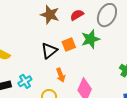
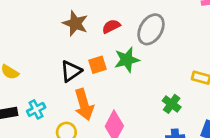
orange arrow: (61, 75) -> (84, 105), size x1.6

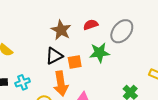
brown star: (75, 23) -> (61, 30), moved
orange square: (98, 65) -> (75, 62), moved

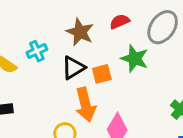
green star: (100, 53) -> (135, 59), turned 30
cyan cross: (23, 82) -> (37, 51), moved

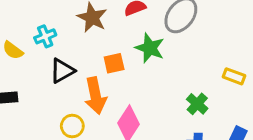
black triangle: (73, 68) -> (62, 71), moved

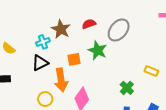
cyan cross: (45, 36) -> (43, 42), moved

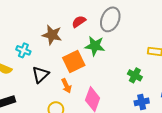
cyan cross: (43, 42) -> (23, 50), moved, turned -32
orange square: (74, 59) -> (74, 62), size x1.5
orange arrow: (61, 80) -> (66, 86), size x0.6

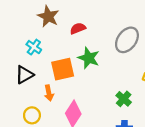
gray ellipse: (110, 19) -> (127, 40), moved
brown star: (52, 35) -> (48, 16), moved
cyan cross: (23, 50) -> (34, 47), moved

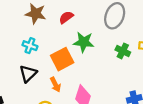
green cross: (124, 99) -> (123, 51), moved

